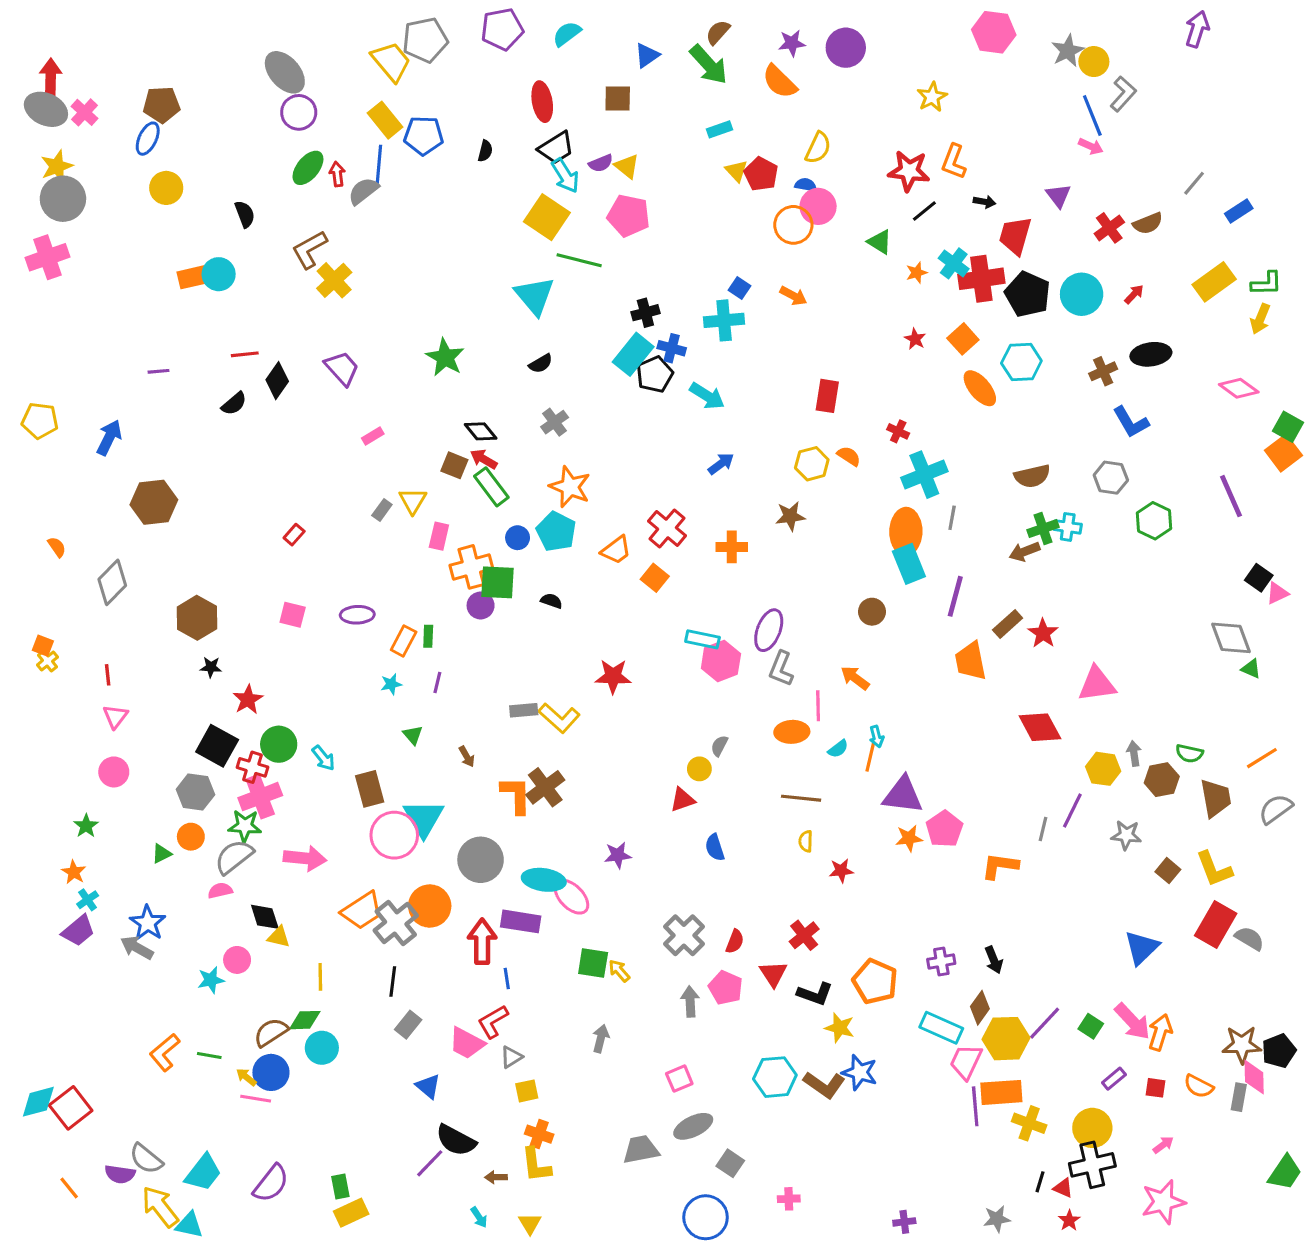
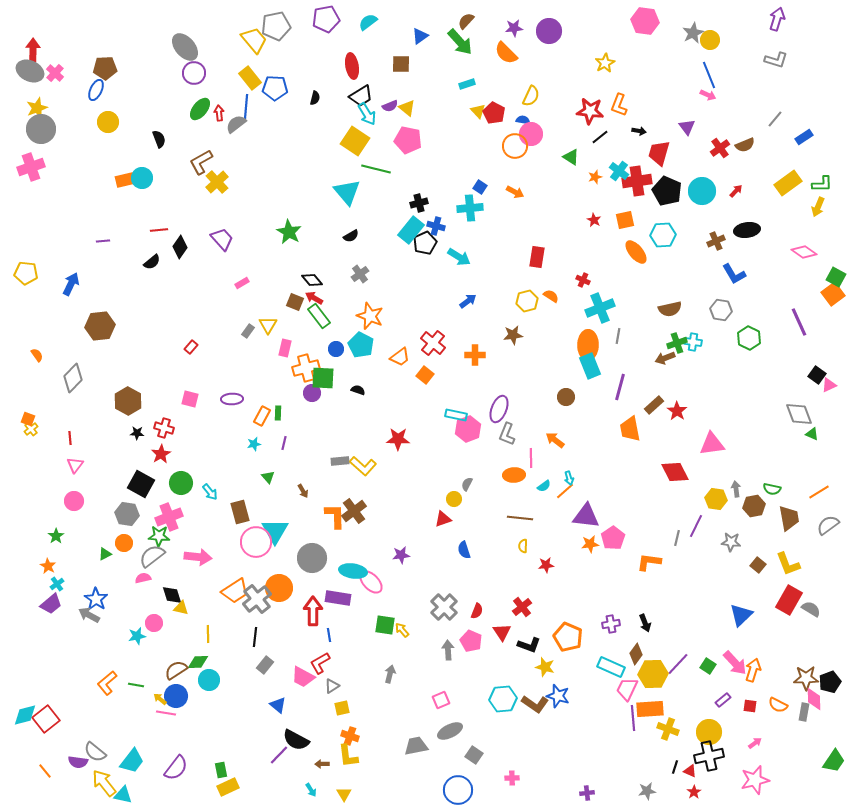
gray L-shape: (1123, 94) -> (776, 60), moved, turned 65
orange square: (963, 339) -> (625, 220), turned 30
orange line: (870, 757) -> (565, 491), turned 36
red cross: (252, 767) -> (164, 428), moved

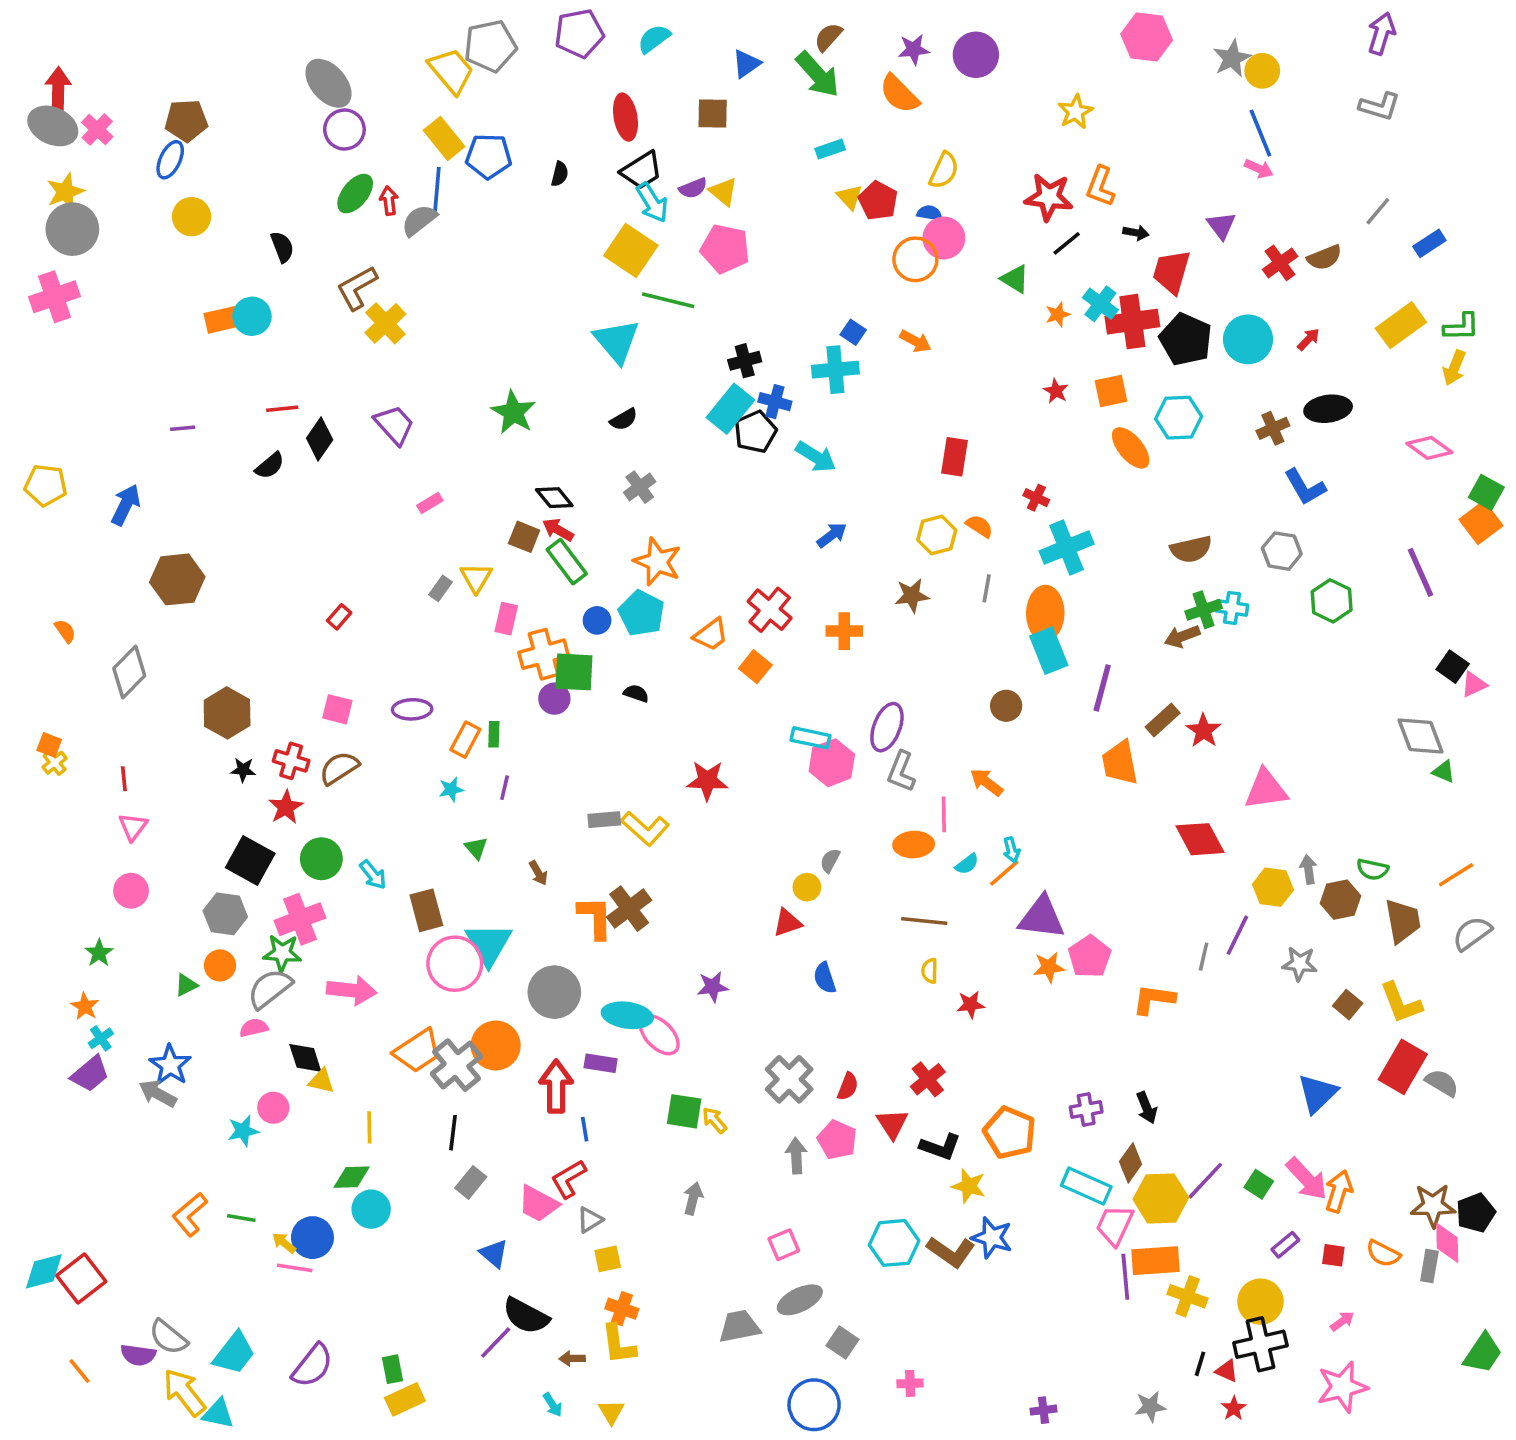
gray line: (618, 336) -> (987, 588), moved
purple rectangle: (338, 598) -> (601, 1063), size x0.7
brown semicircle: (176, 670) -> (339, 768), moved

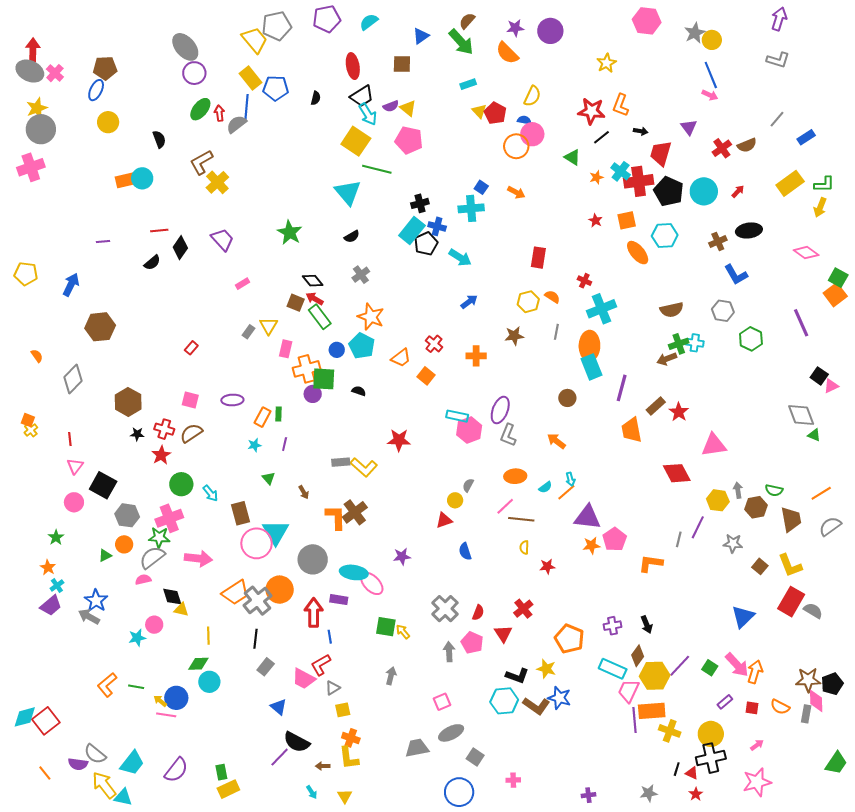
red cross: (770, 610) -> (434, 344), size x0.7
pink line: (944, 814) -> (505, 506), moved, turned 48
black square: (250, 861) -> (103, 485), moved
black L-shape: (940, 1147) -> (517, 676), moved

